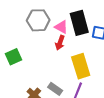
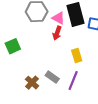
yellow rectangle: (81, 66) -> (77, 56), size x0.6

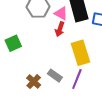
yellow rectangle: (77, 56) -> (81, 53), size x1.6

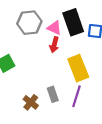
gray rectangle: (55, 76) -> (53, 94), turned 40

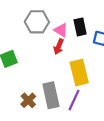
black rectangle: (73, 22) -> (80, 27), size x0.7
gray rectangle: (53, 94) -> (51, 95), size x1.6

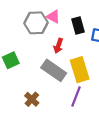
pink triangle: (61, 30) -> (53, 17), moved
gray rectangle: (51, 95) -> (54, 70), moved, turned -40

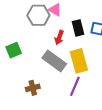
black rectangle: (78, 26) -> (78, 28), moved
brown cross: (32, 99) -> (33, 88), turned 32

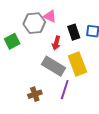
green square: (14, 50) -> (12, 41), moved
purple line: (75, 86) -> (65, 90), moved

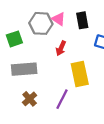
black rectangle: (74, 32) -> (82, 20), moved
gray rectangle: (53, 66) -> (24, 69), moved, turned -45
brown cross: (35, 94) -> (30, 99), turned -32

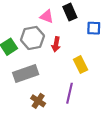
gray hexagon: (41, 23) -> (32, 38), moved
yellow rectangle: (80, 74) -> (81, 65), size x0.7

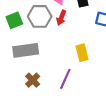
red arrow: (56, 44) -> (61, 18), moved

